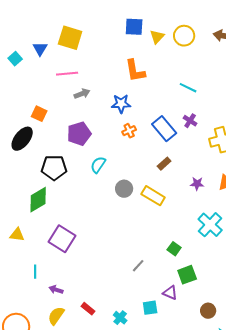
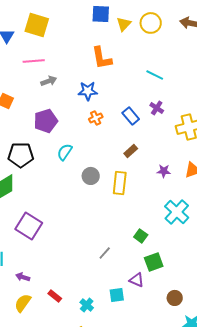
blue rectangle: (164, 129) -> (131, 116), size x0.7
yellow rectangle: (153, 196) -> (120, 183), turned 65

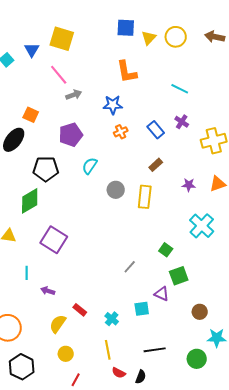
pink line: (34, 61) -> (59, 75), turned 55
yellow semicircle: (23, 303) -> (58, 324), moved

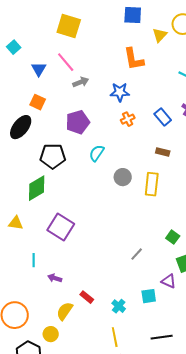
yellow triangle: (149, 38) -> (160, 35), moved
blue triangle: (32, 50) -> (39, 69), moved
brown rectangle: (156, 165) -> (163, 152), turned 56
yellow circle: (66, 354) -> (51, 334), moved

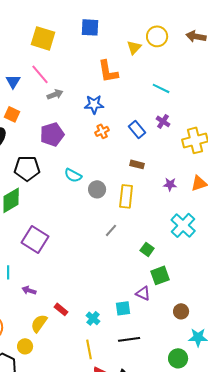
blue square: (133, 15) -> (90, 27), moved
cyan semicircle: (97, 153) -> (73, 175), moved, turned -96
gray line: (137, 254) -> (111, 230), moved
black line: (162, 337) -> (129, 339), moved

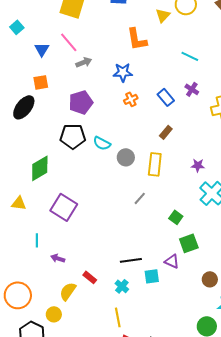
orange square: (12, 114) -> (41, 82), turned -35
brown rectangle: (137, 164) -> (166, 132), turned -64
black pentagon: (27, 168) -> (73, 136), moved
purple star: (170, 184) -> (198, 165), moved
black line: (129, 339) -> (131, 260), moved

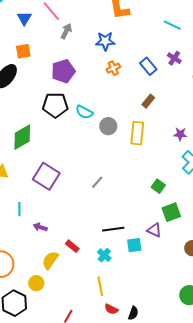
gray arrow: (84, 62) -> (66, 31), turned -42
gray line: (140, 198) -> (97, 182), moved

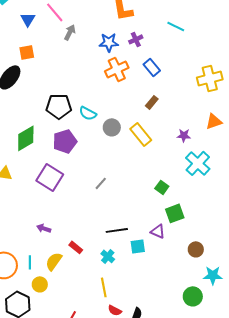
purple cross: (174, 58) -> (136, 39), moved, turned 32
orange cross: (113, 68) -> (117, 69), size x1.6
purple pentagon: (63, 71) -> (65, 141), moved
yellow rectangle: (137, 133) -> (141, 134), turned -45
cyan line: (19, 209) -> (30, 262), moved

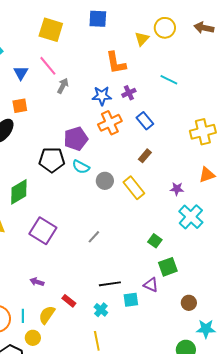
purple pentagon: (65, 141) -> (76, 139), moved

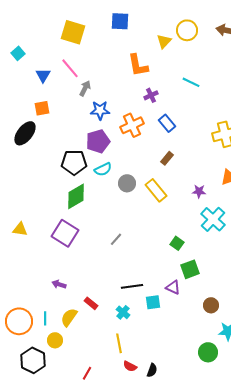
blue star: (102, 96) -> (100, 110), moved
cyan semicircle: (81, 167) -> (103, 169), turned -54
green diamond: (19, 192) -> (76, 196), moved

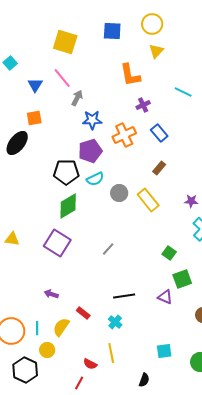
yellow circle: (187, 30) -> (152, 24), moved
cyan square: (153, 302) -> (164, 351), moved
red semicircle: (130, 366) -> (90, 364), moved

